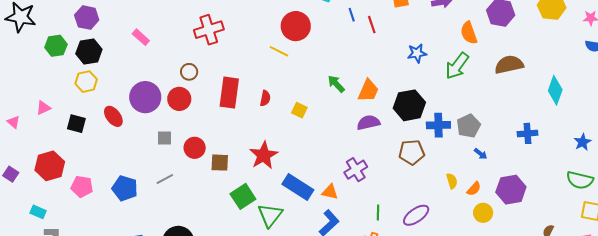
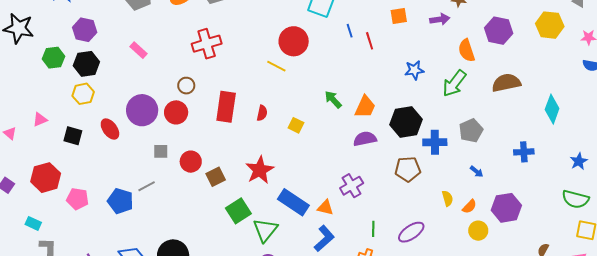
gray pentagon: (468, 126) -> (471, 131), moved
brown square: (220, 163) -> (216, 177), turned -30
gray line: (165, 179) -> (147, 186), moved

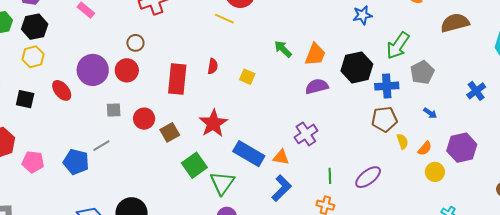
green arrow: (454, 83) -> (398, 46), moved
red rectangle: (226, 107) -> (177, 79), moved
blue cross: (524, 152) -> (476, 91), turned -30
brown pentagon: (408, 169) -> (384, 119), moved

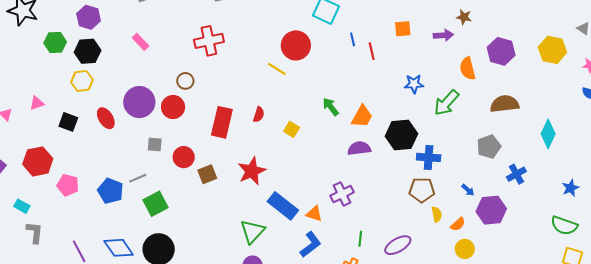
green arrow: (398, 46) -> (446, 103), moved
gray pentagon: (422, 72) -> (489, 147), moved
purple hexagon: (462, 148) -> (491, 210), moved
green square: (194, 165) -> (156, 204), moved

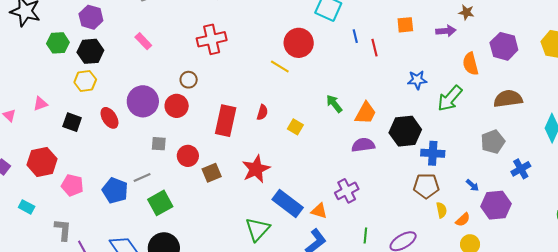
gray L-shape: (35, 232) -> (63, 230), moved

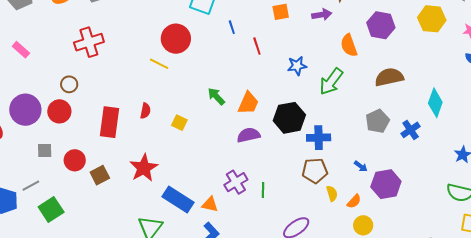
red line: (374, 48) -> (257, 46), moved
blue cross: (521, 169) -> (411, 130), moved
green line: (365, 235) -> (263, 190), moved

